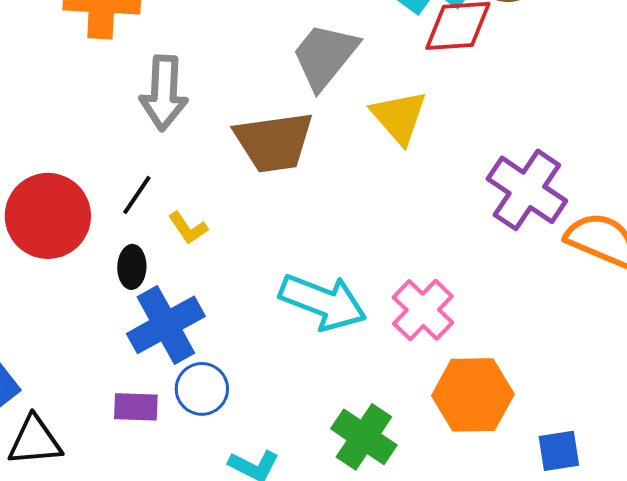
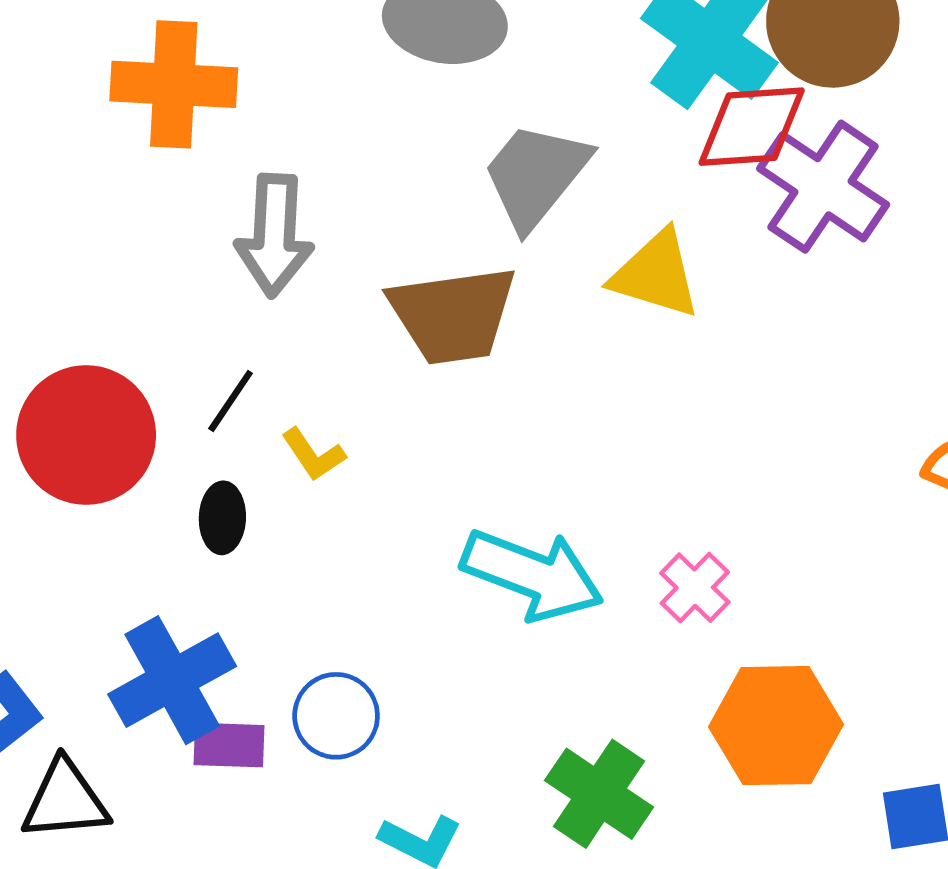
yellow triangle: (399, 117) -> (656, 274), turned -32
purple cross: (527, 190) -> (823, 187), moved
pink cross: (423, 310) -> (695, 588), size x0.7
blue cross: (166, 325) -> (172, 680), moved

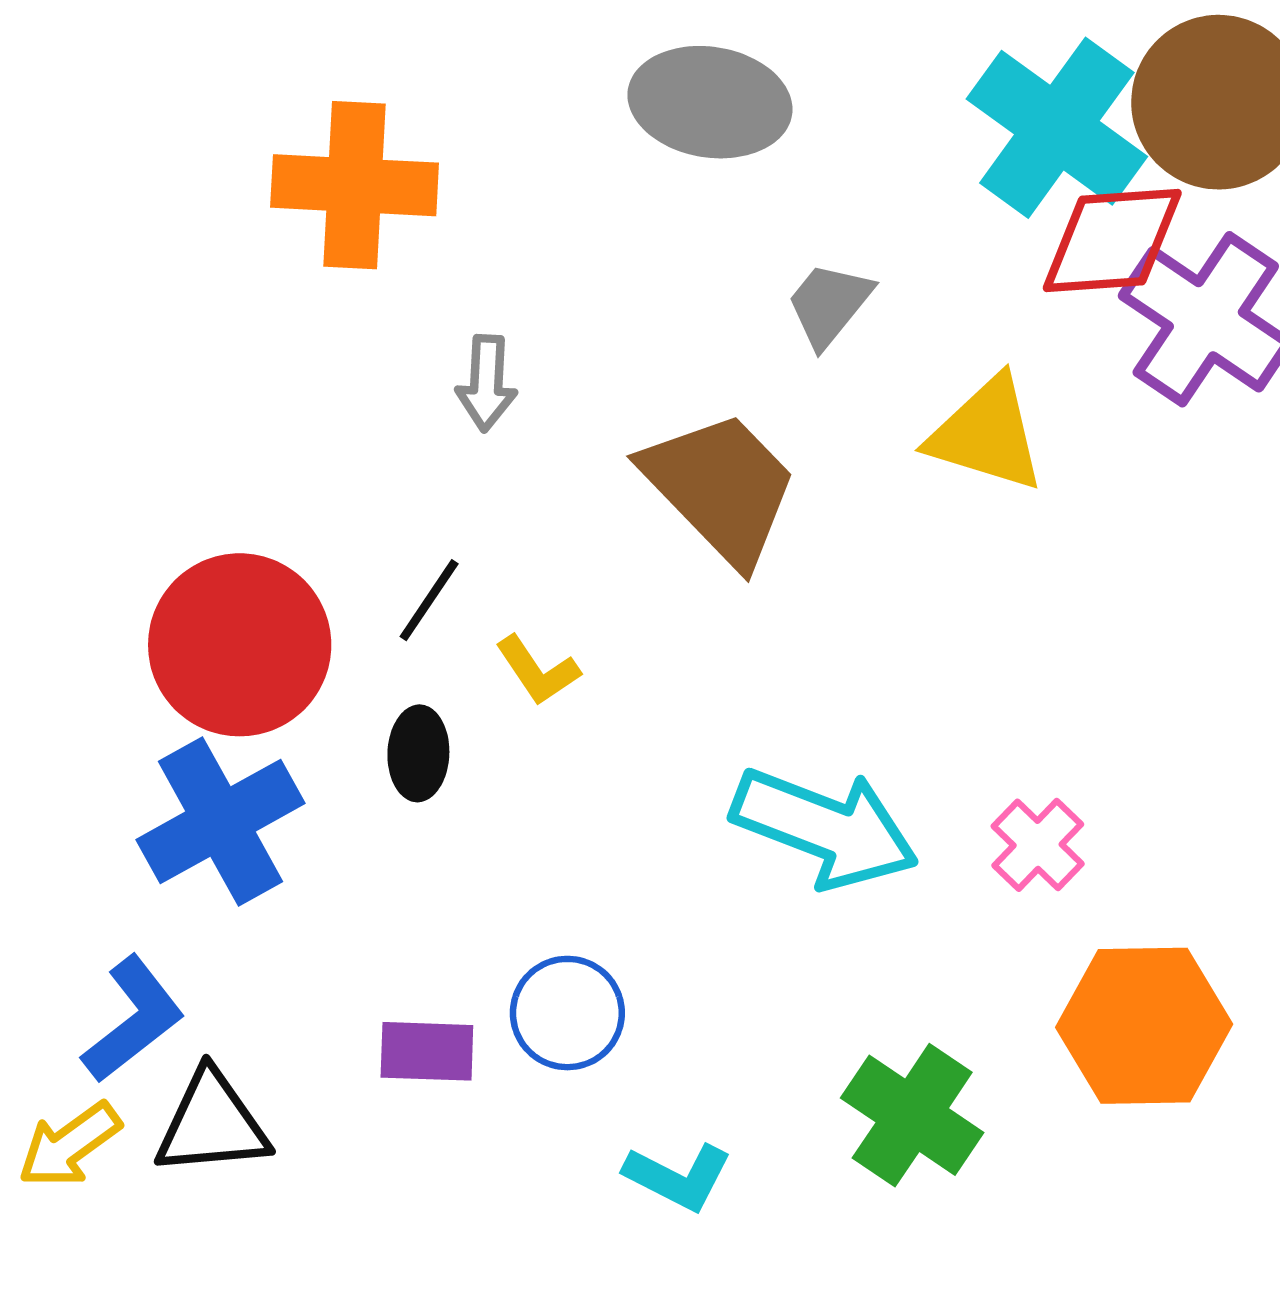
gray trapezoid: (536, 175) -> (829, 304), size x0.6
gray arrow: (274, 235) -> (487, 383), size x0.6
brown trapezoid: (453, 315) -> (721, 487), turned -126
blue cross: (172, 680) -> (220, 821), moved

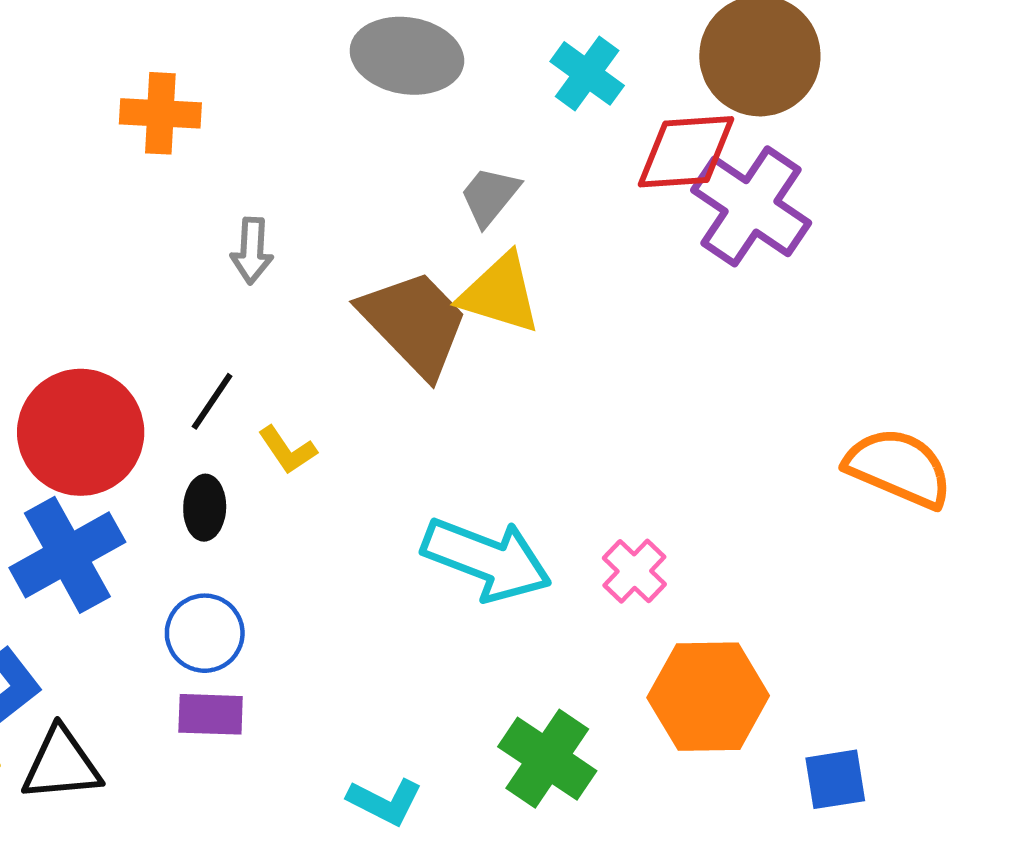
cyan cross: (1057, 128) -> (587, 73), moved, size x0.6
orange cross: (355, 185) -> (160, 113), size x0.7
yellow triangle: (987, 434) -> (500, 294), moved
blue circle: (567, 1013) -> (205, 633), moved

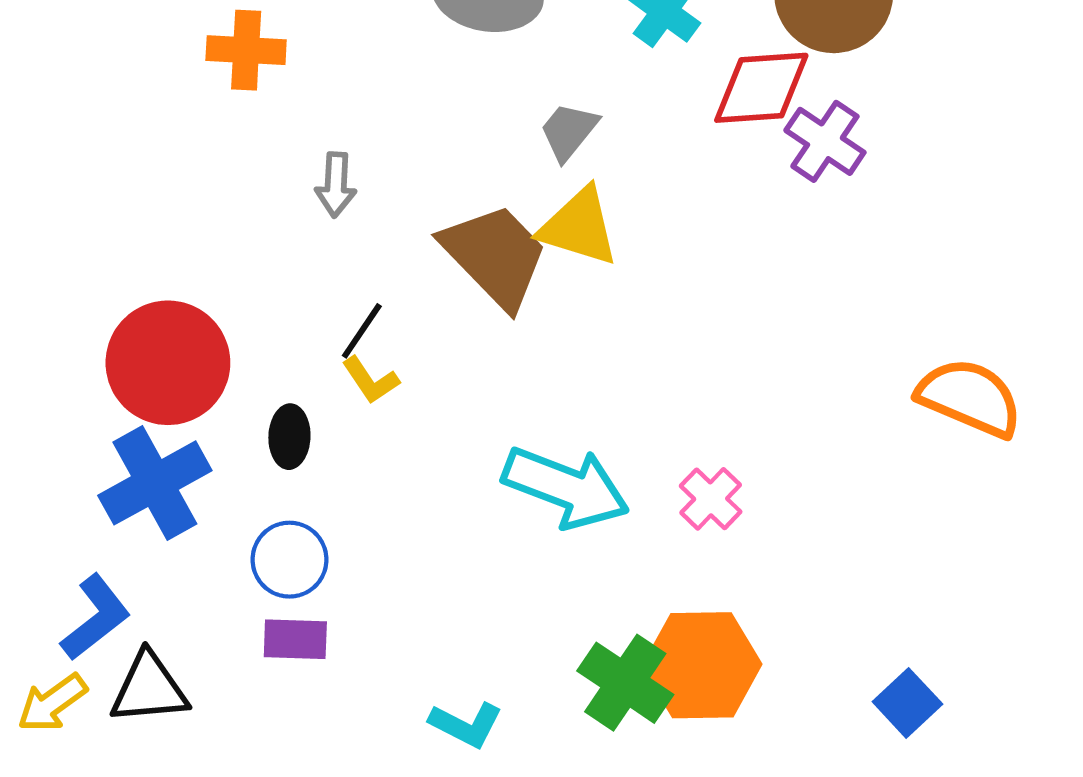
purple cross: (751, 206) -> (825, 141), size x0.7
black line: (212, 401) -> (362, 331), moved
orange hexagon: (708, 697) -> (702, 665), moved
blue square: (835, 779) -> (907, 703), turned -34

